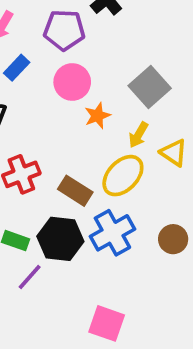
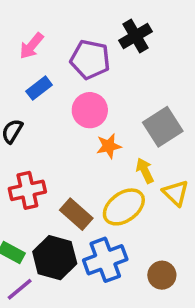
yellow arrow: (138, 135) -> (145, 171), turned 115

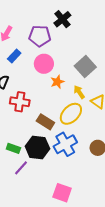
red cross: (27, 190) -> (20, 102), moved, turned 30

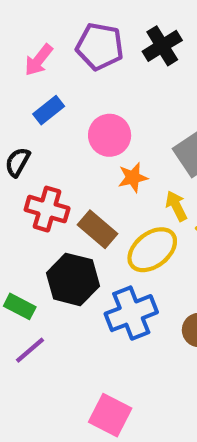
purple pentagon: (40, 36) -> (100, 46), moved
brown rectangle: (45, 122) -> (97, 229), moved
black hexagon: (37, 148) -> (73, 279), moved

